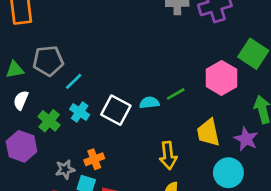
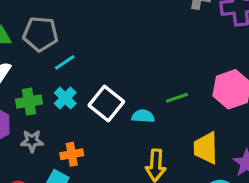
cyan semicircle: (149, 103) -> (143, 116), moved
green cross: (49, 121) -> (29, 102), turned 30
gray star: (65, 169) -> (32, 141), moved

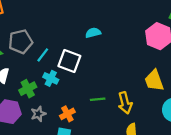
green line: (177, 98) -> (98, 99), moved, turned 32
white square: (106, 103) -> (69, 61), moved
cyan semicircle: (143, 116) -> (93, 33), moved

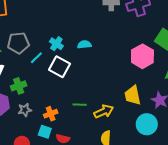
cyan cross: (51, 78) -> (56, 44), moved
yellow arrow: (125, 103) -> (104, 111), turned -108

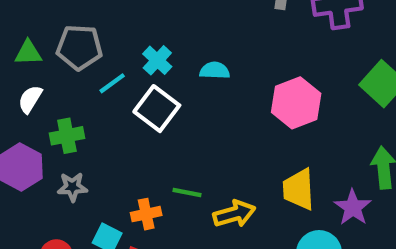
pink hexagon: (142, 56) -> (296, 103), moved
orange cross: (51, 114) -> (146, 214), moved

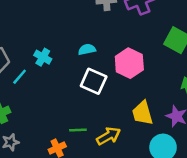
cyan semicircle: (215, 70) -> (87, 49), moved
white square: (157, 109) -> (94, 81), moved

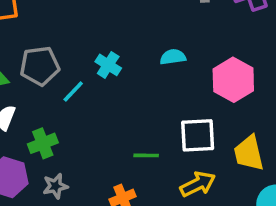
white square: (94, 81) -> (198, 135), moved, turned -30
green line: (78, 130) -> (146, 155), moved

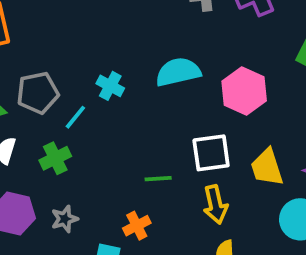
cyan semicircle: (173, 57) -> (178, 72), size x1.6
green cross: (43, 143) -> (55, 158), moved
yellow arrow: (198, 184) -> (215, 205), turned 108

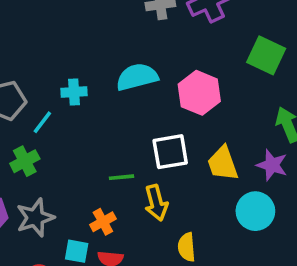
cyan cross: (110, 86) -> (74, 92), turned -30
yellow arrow: (215, 205) -> (156, 203), moved
gray star: (65, 219) -> (35, 218), size x1.5

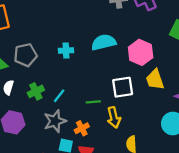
cyan line: (42, 122) -> (59, 96), moved
yellow trapezoid: (223, 164) -> (155, 80), moved
gray star: (35, 218) -> (55, 121), moved

